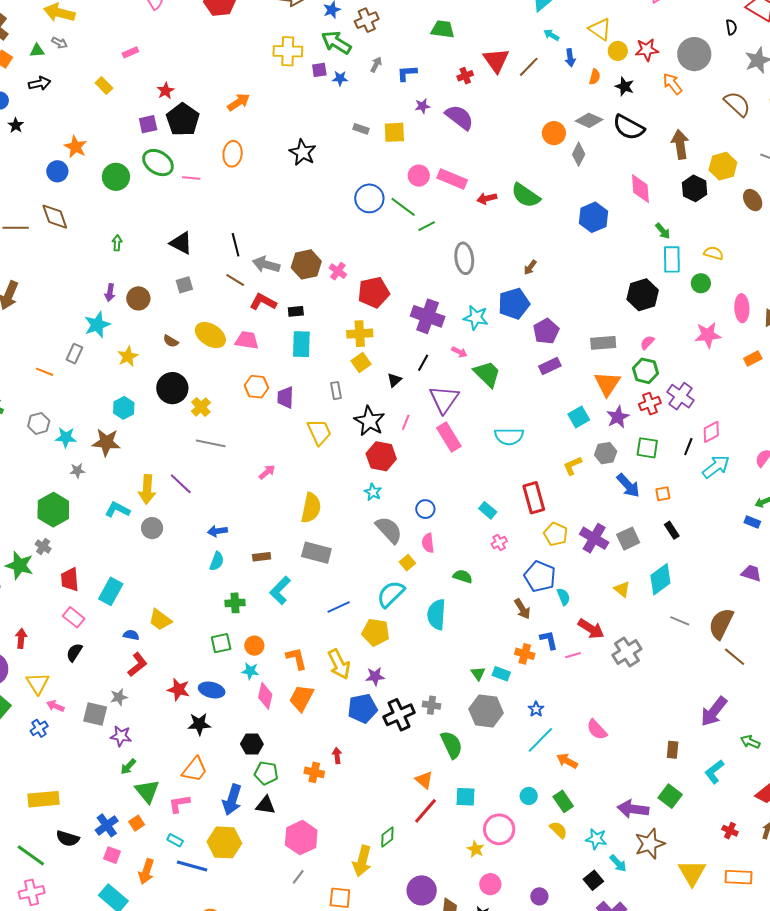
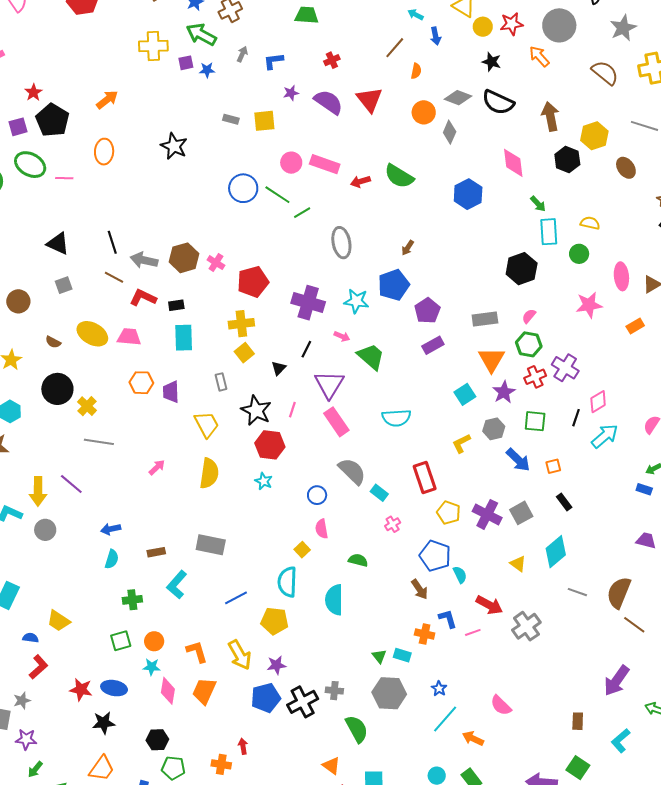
red triangle: (496, 60) -> (369, 100), moved
orange semicircle: (595, 77) -> (416, 71), moved
yellow semicircle: (311, 508) -> (209, 473), moved
gray semicircle: (389, 530) -> (352, 471), moved
cyan semicircle: (391, 594) -> (287, 582), turned -40

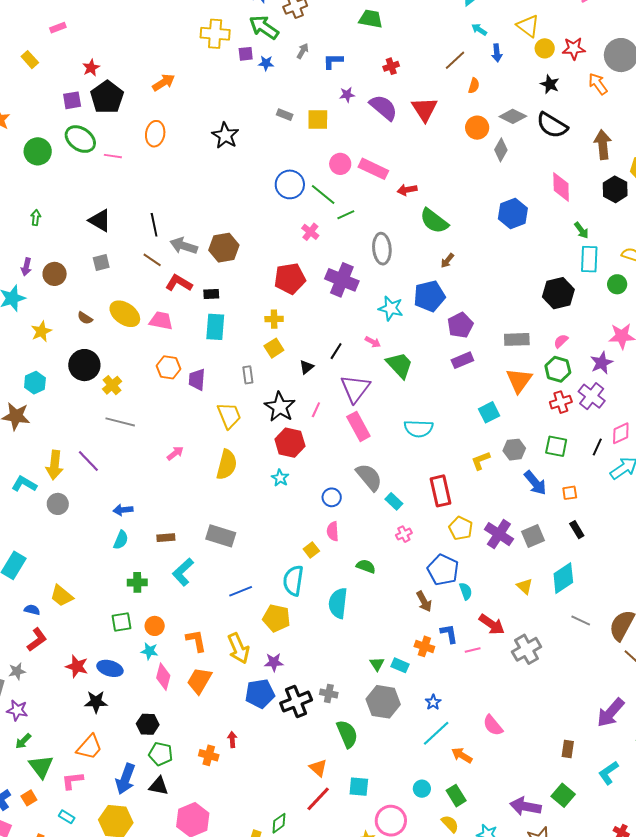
green semicircle: (399, 176) -> (434, 221), moved
pink cross: (216, 263) -> (310, 232), moved
purple cross: (308, 303) -> (342, 280), moved
yellow cross: (241, 324) -> (274, 319), size x0.7
purple star: (504, 392) -> (602, 363), moved

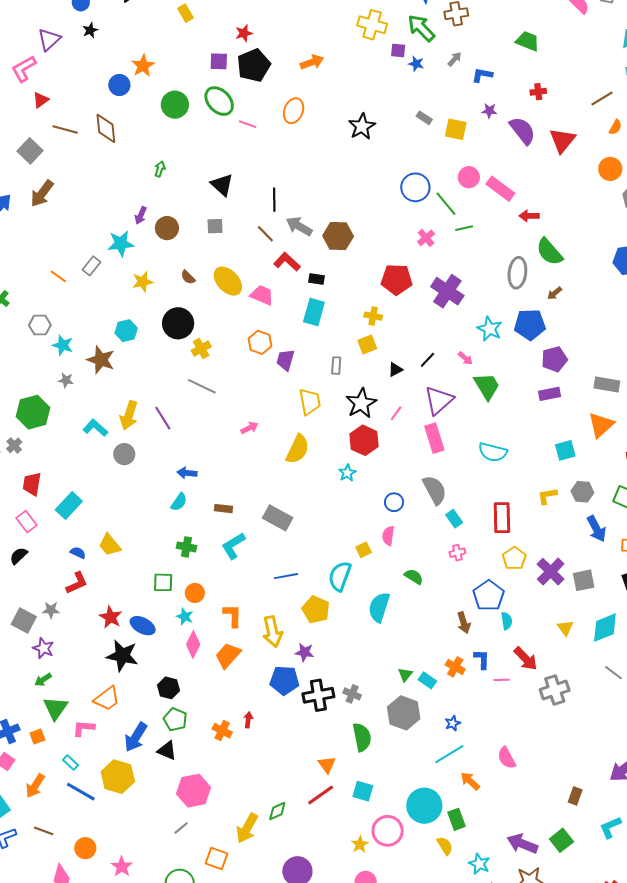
gray ellipse: (382, 249) -> (517, 273), moved
black star: (96, 702) -> (122, 656), size x1.4
cyan circle: (422, 789) -> (424, 806), size x2.0

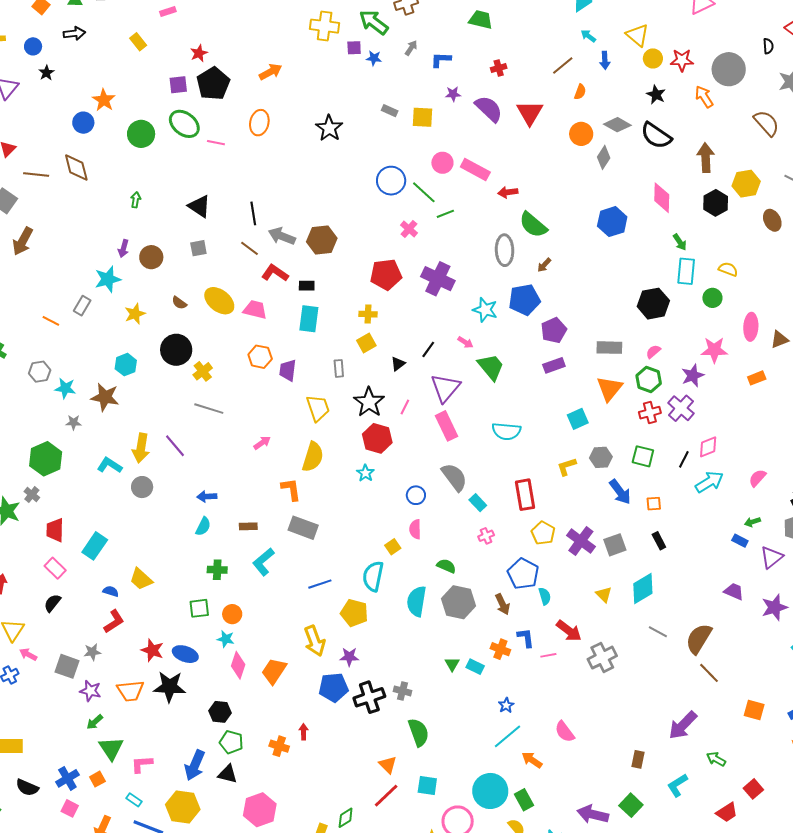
orange L-shape: (233, 616) -> (291, 489), moved
orange trapezoid: (107, 699) -> (130, 691), moved, turned 40
gray hexagon: (404, 713) -> (459, 602), moved

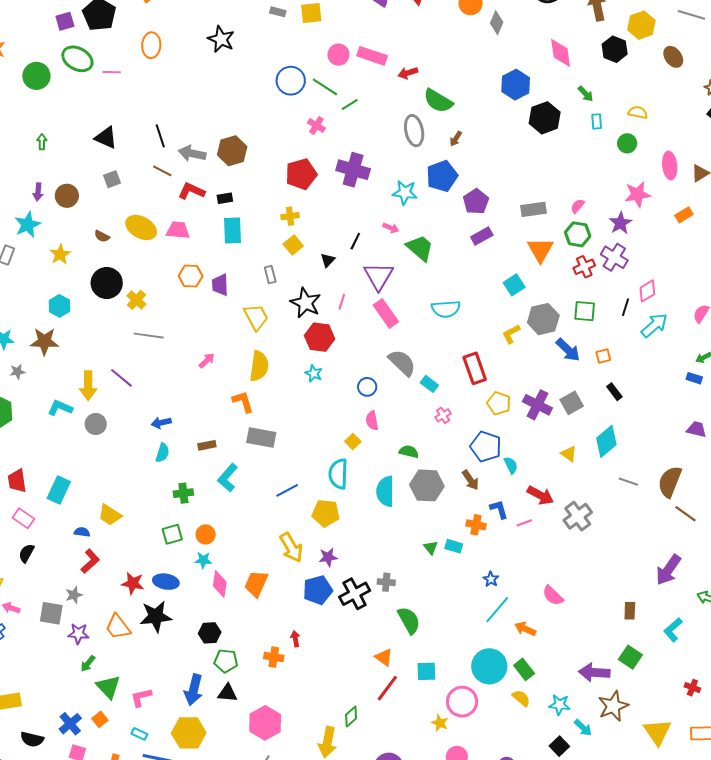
cyan rectangle: (686, 271) -> (597, 121), size x0.6
black hexagon: (653, 304) -> (545, 118), moved
gray hexagon: (601, 457) -> (543, 319), size x1.4
orange trapezoid: (130, 691) -> (118, 627), turned 68

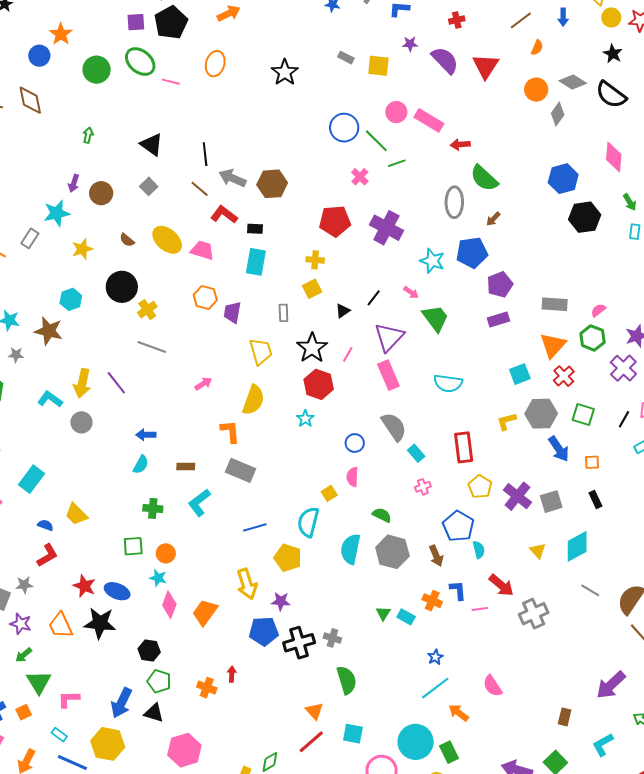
gray square: (112, 179) -> (149, 186), turned -36
red cross: (584, 267) -> (564, 376), moved, turned -30

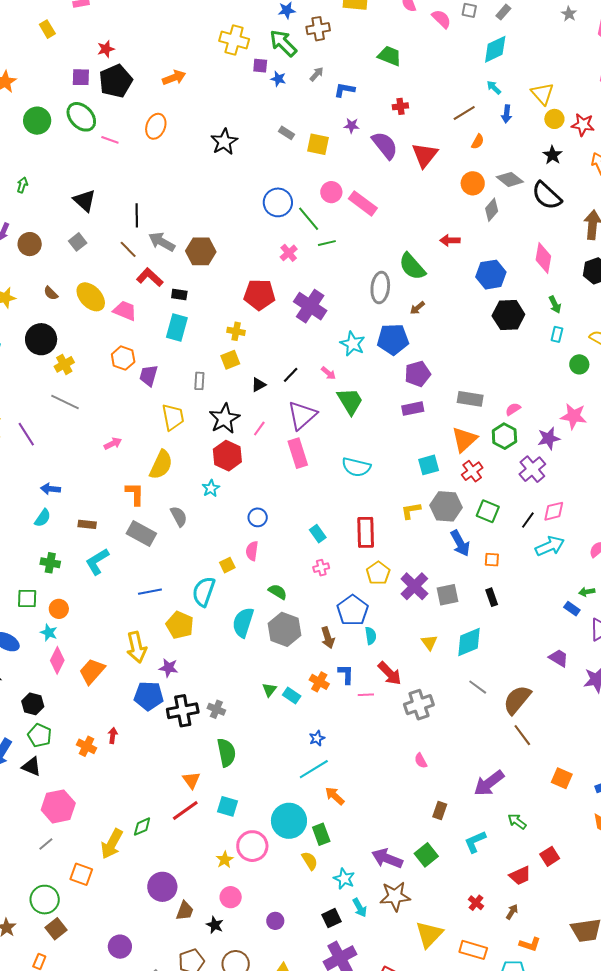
red arrow: (460, 145) -> (450, 240), moved
gray semicircle: (394, 427) -> (179, 516), moved, size x0.7
pink semicircle: (493, 686) -> (421, 761), moved, size x0.7

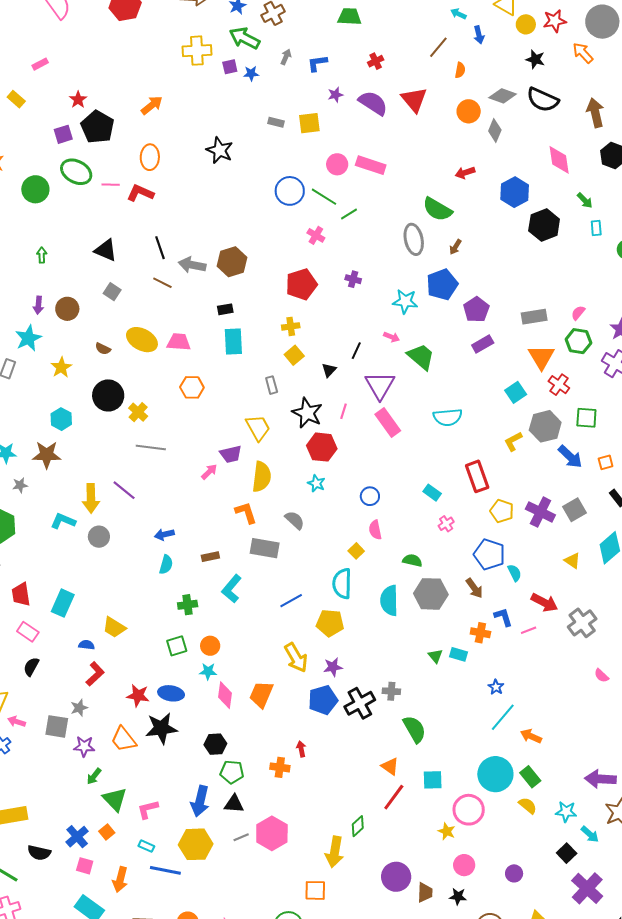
red L-shape: (150, 277) -> (140, 193), moved
purple cross: (310, 306) -> (353, 279), size x0.5
purple trapezoid: (149, 375) -> (231, 454), moved, turned -100
gray line: (46, 844) -> (241, 837), moved, turned 35

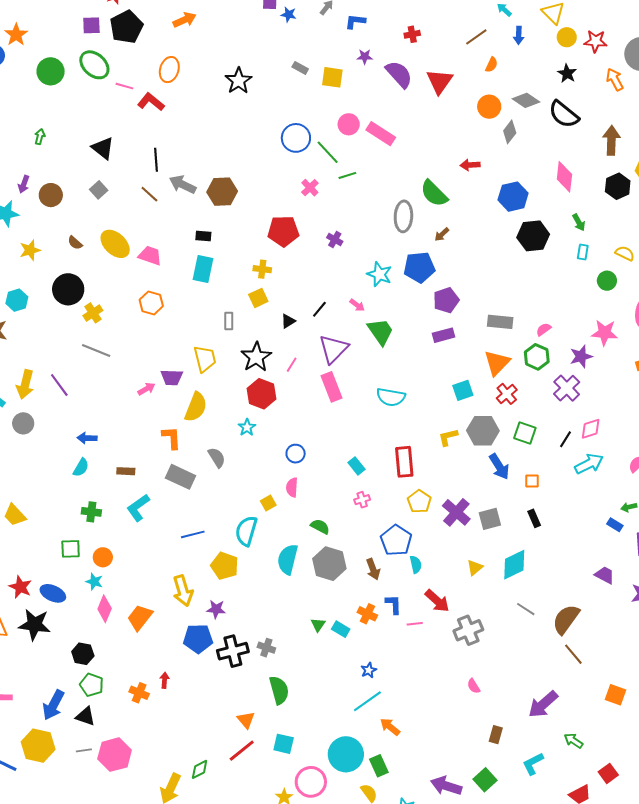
yellow triangle: (572, 561) -> (475, 568), turned 30

